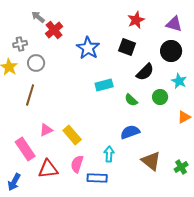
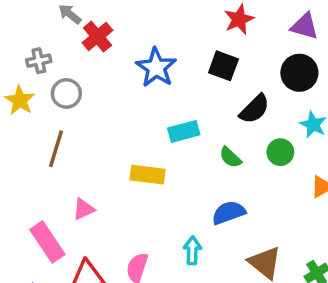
yellow rectangle: (72, 135) -> (147, 175), moved, turned -42

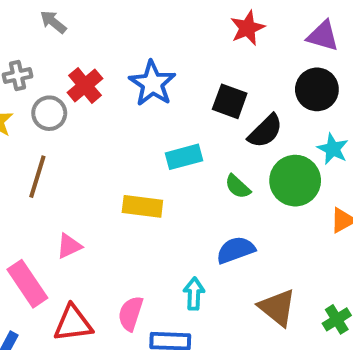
red cross: (97, 37) -> (85, 85), moved
black square: (223, 66) -> (230, 101), moved
green circle: (280, 152) -> (295, 181), size x1.6

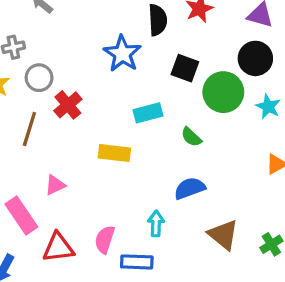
red cross: (85, 85) -> (68, 105), moved
black semicircle: (265, 131) -> (158, 20), moved, turned -48
green circle: (295, 181) -> (223, 92), moved

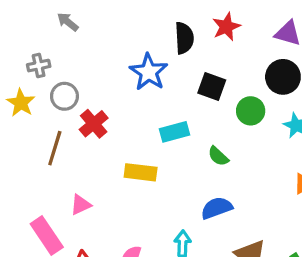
green circle: (223, 92) -> (251, 111), size x0.7

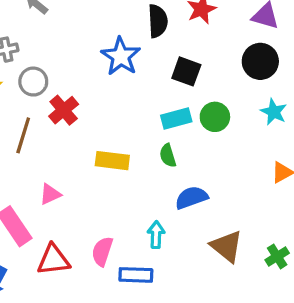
green circle: (251, 111) -> (215, 117), moved
cyan rectangle: (175, 132) -> (176, 119), moved
green semicircle: (218, 156) -> (168, 156), moved, turned 30

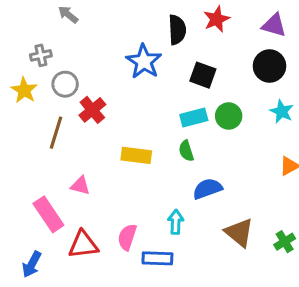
pink triangle: (50, 194) -> (80, 186), turned 40

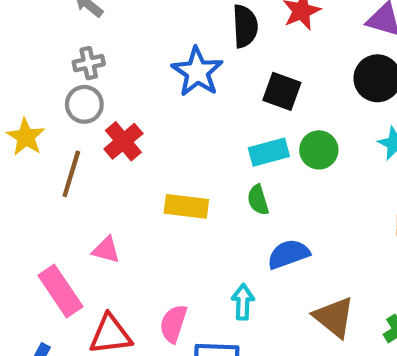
gray cross: (41, 55) -> (89, 63), moved
yellow star: (24, 90) -> (26, 137), moved

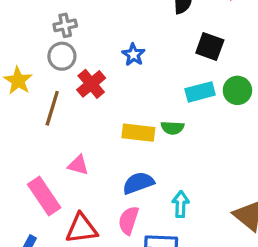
blue star: (197, 72) -> (133, 55), moved, size x0.6
green semicircle: (258, 200) -> (172, 128), moved, turned -70
blue semicircle: (288, 254) -> (138, 183), moved

